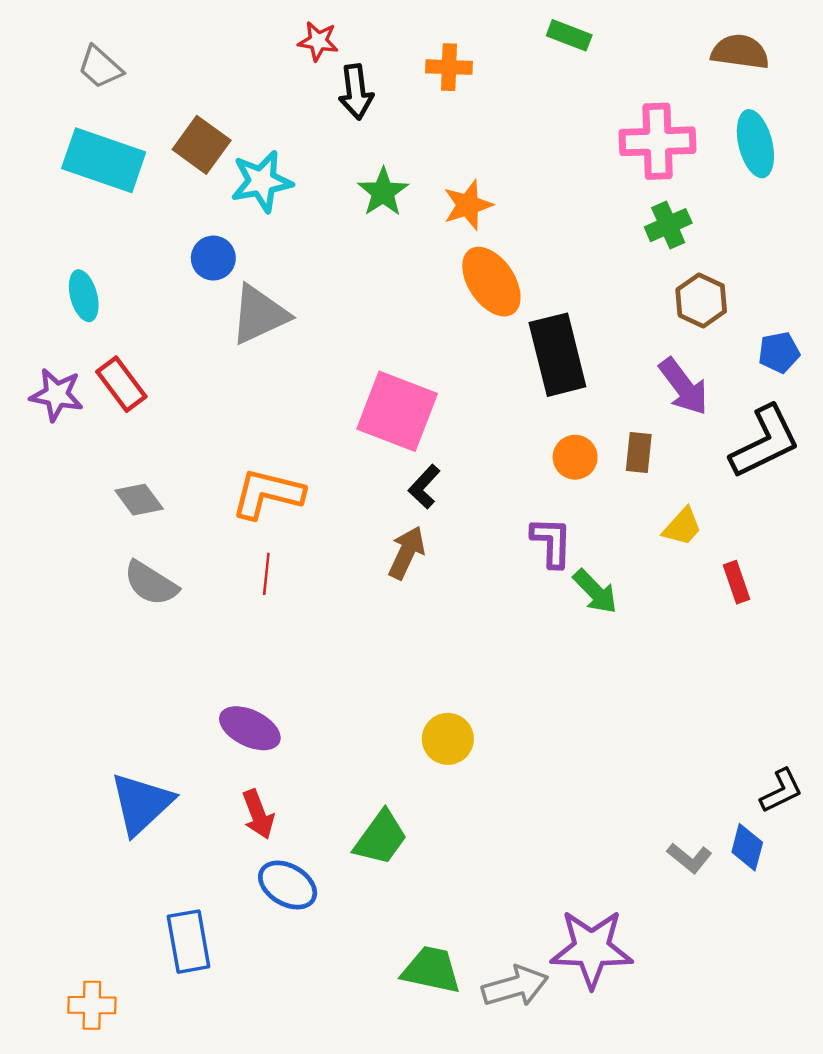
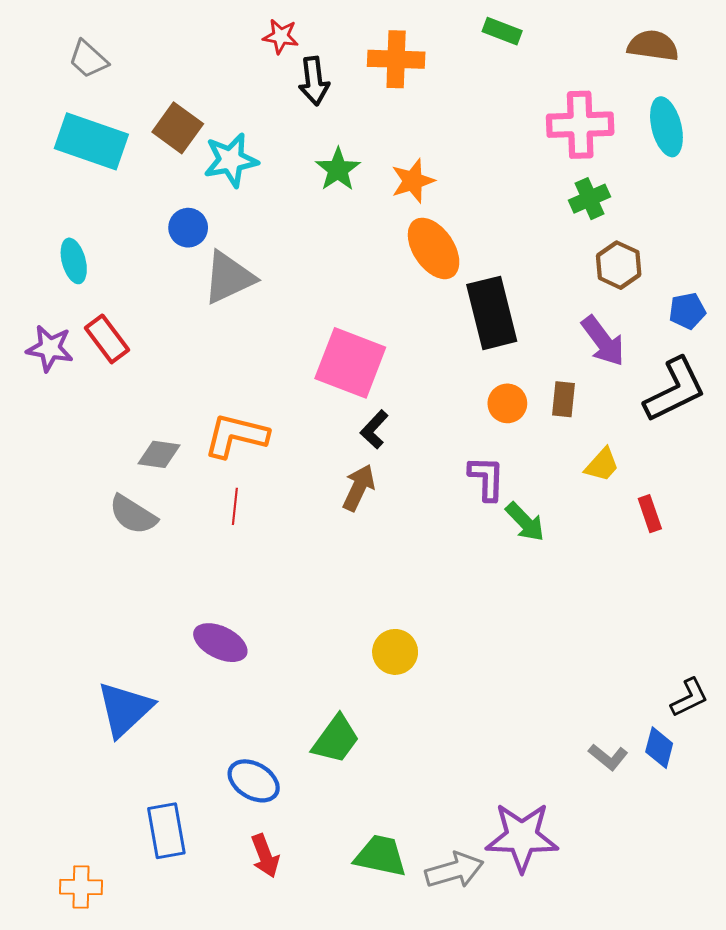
orange cross: (449, 67) -> (396, 59), size x1.4
gray diamond: (139, 500) -> (159, 454), moved, turned -45
red arrow: (258, 814) -> (265, 856), moved

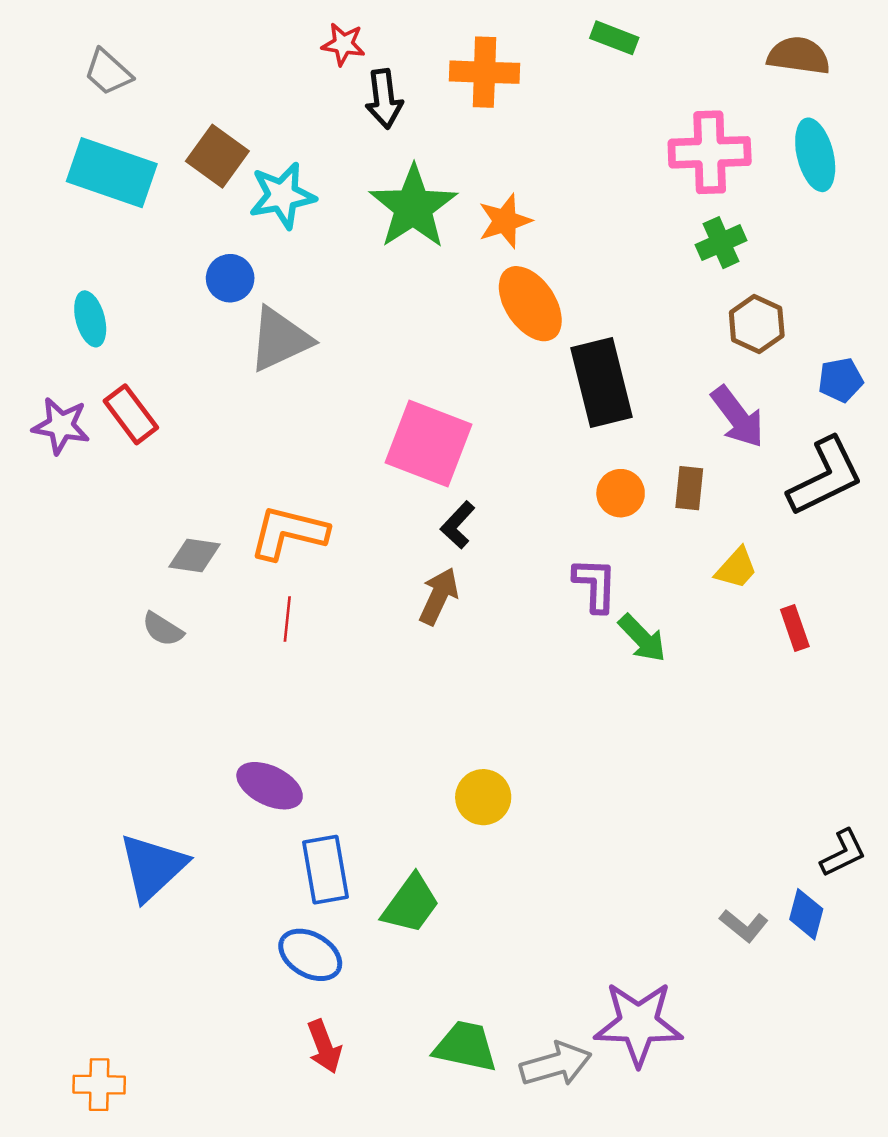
green star: (338, 169) -> (413, 207), size x1.6
gray semicircle: (133, 515) -> (163, 629), size x0.7
blue rectangle: (166, 831) -> (325, 870), moved

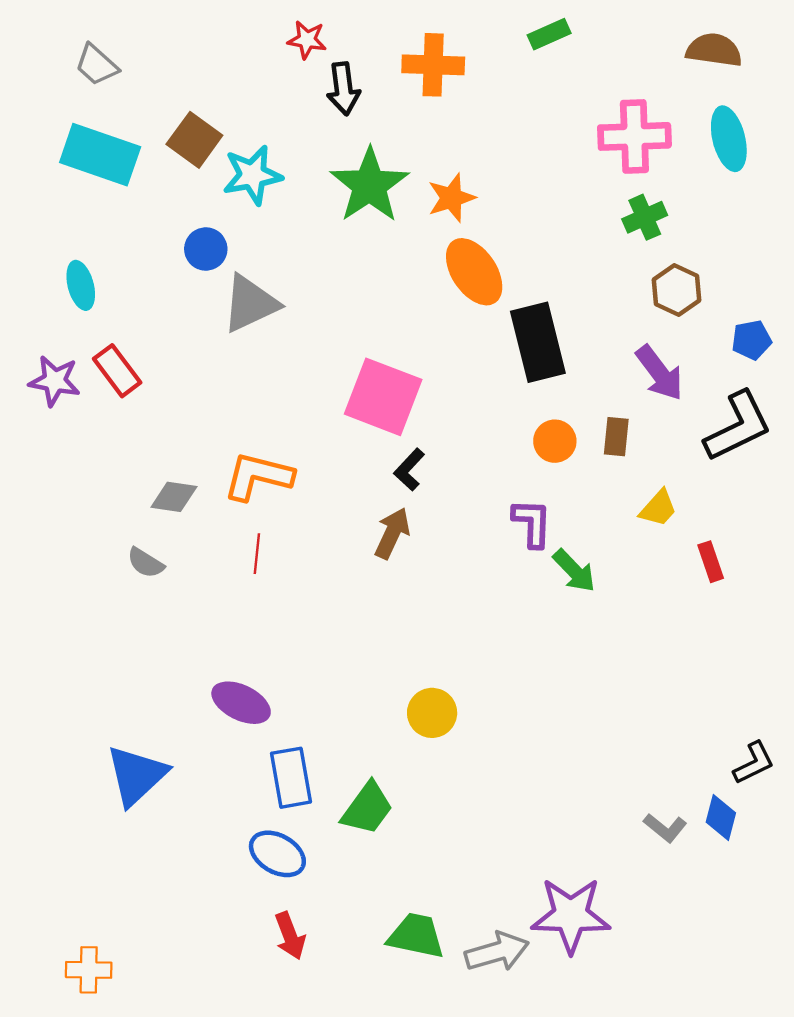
green rectangle: (614, 38) -> (549, 34), turned -45

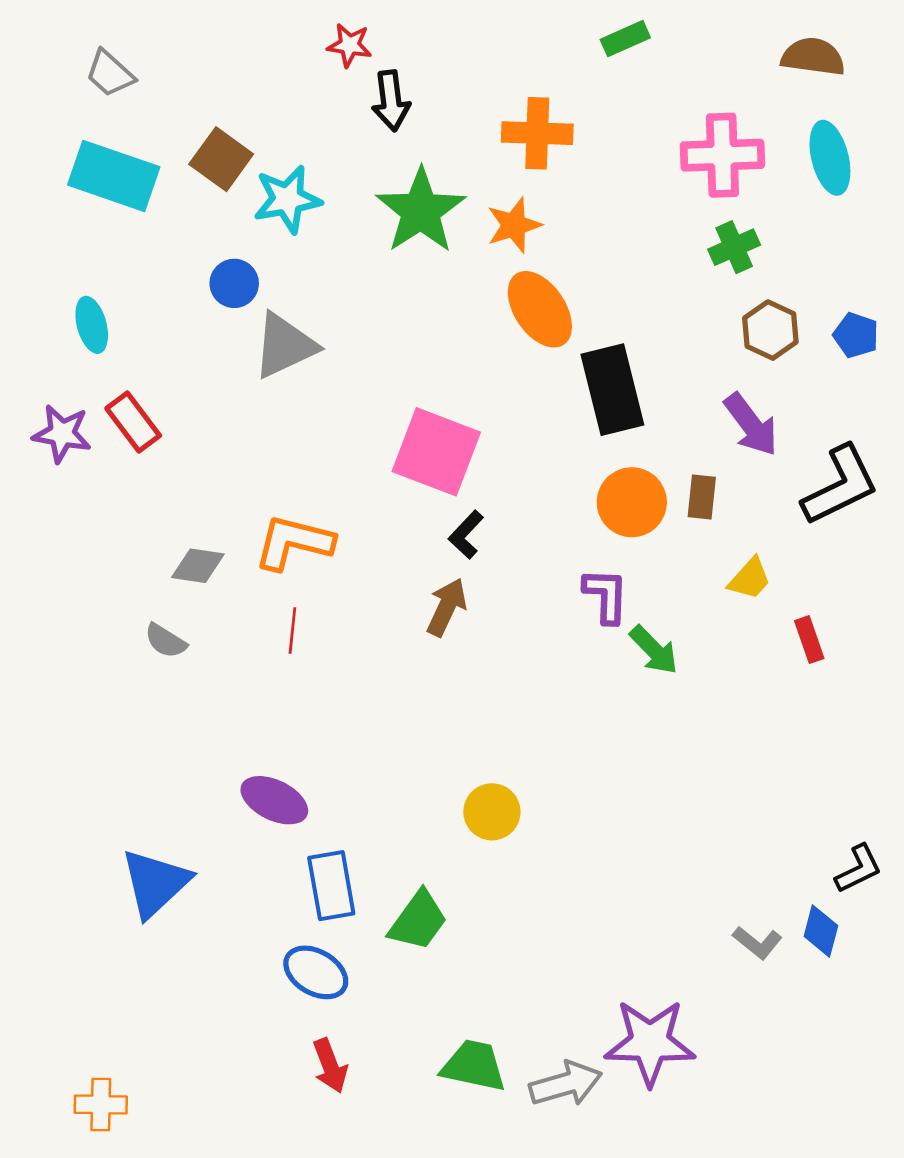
orange cross: (433, 65) -> (537, 133), moved
blue pentagon: (752, 340) -> (856, 335), moved, turned 30
orange circle: (555, 441) -> (632, 502), size x1.4

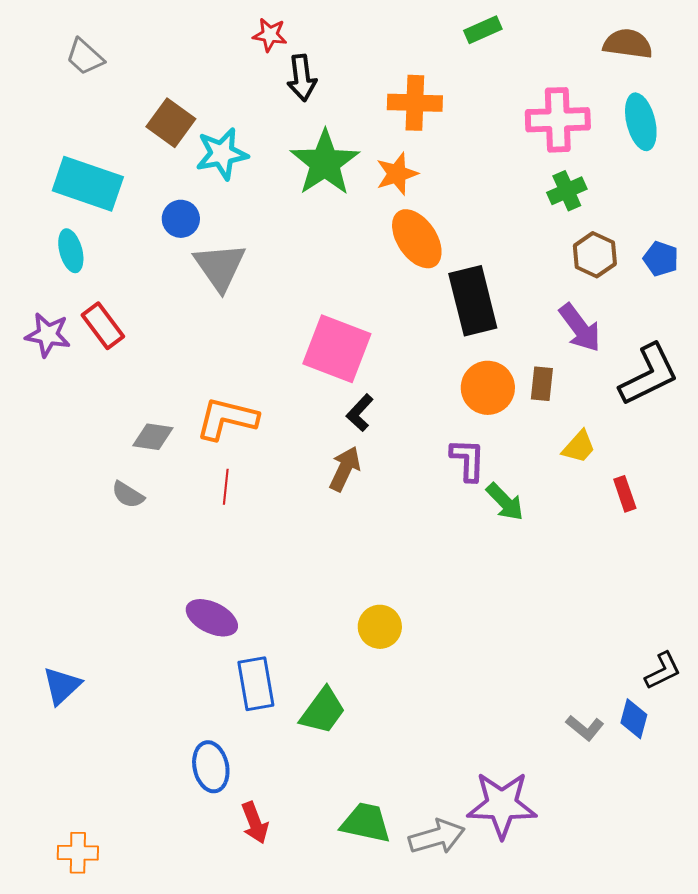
cyan rectangle: (114, 176) -> (88, 184), moved
gray triangle: (285, 346) -> (220, 267), turned -40
blue triangle: (155, 883) -> (62, 686), moved, size x0.7
blue ellipse: (316, 972) -> (211, 767), moved, turned 48

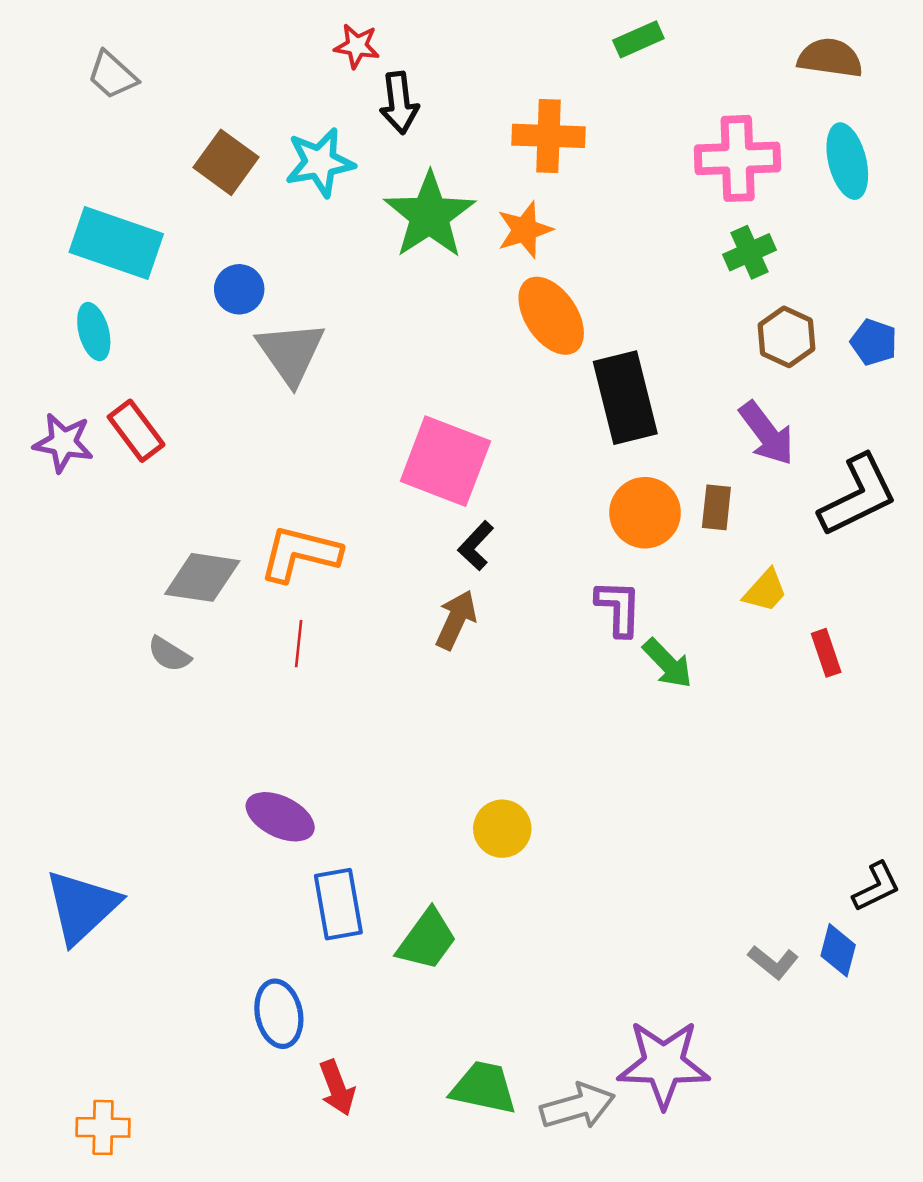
cyan star: (222, 154) -> (320, 162), moved
gray diamond: (153, 437) -> (202, 577), size x1.4
blue triangle: (62, 686) -> (82, 907), size x1.5

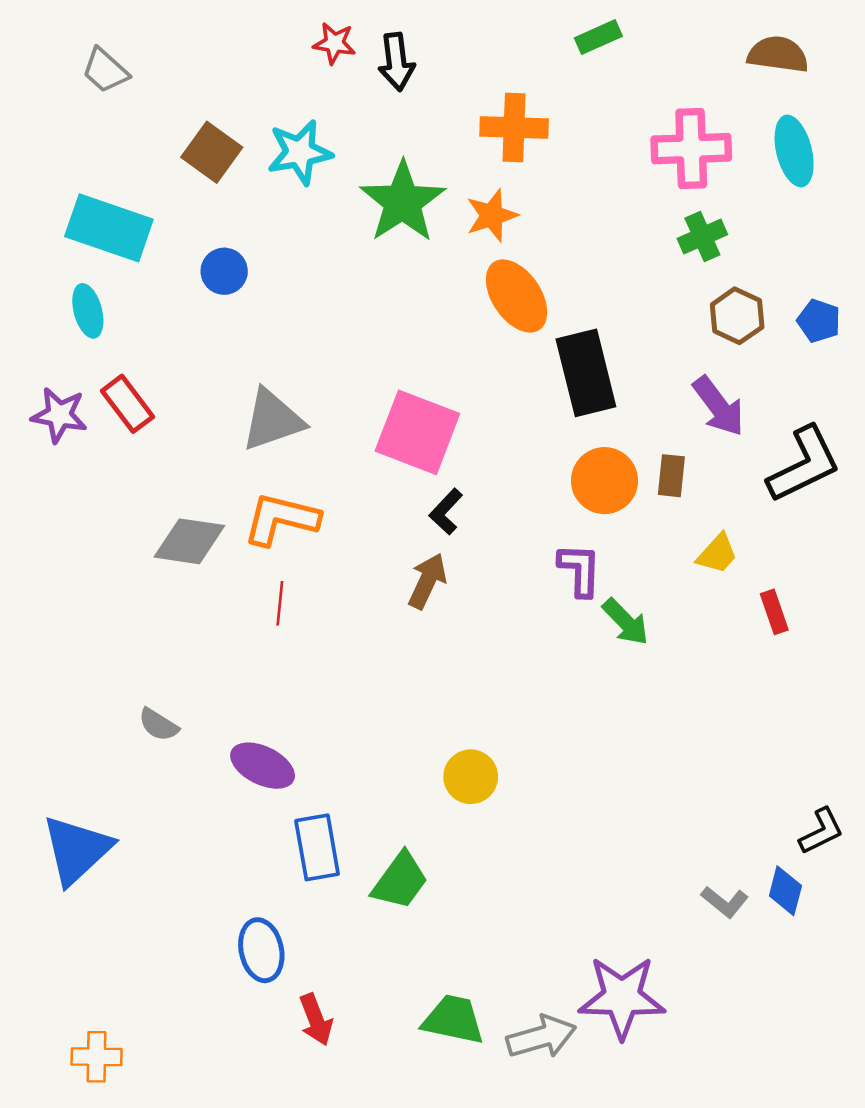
black arrow: (399, 103) -> (396, 62), moved
gray triangle: (291, 353) -> (272, 420), moved, turned 46
gray semicircle: (169, 654) -> (158, 725), moved

